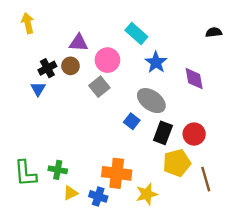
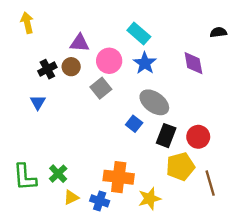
blue star: (156, 62) -> (145, 63), moved
purple diamond: (194, 79) -> (193, 63), moved
blue triangle: (38, 89) -> (38, 102), moved
green cross: (58, 170) -> (58, 174), turned 36

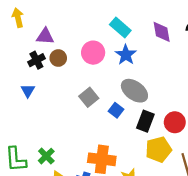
purple triangle: (79, 43) -> (45, 36), moved
purple diamond: (193, 63) -> (162, 32), moved
gray square: (101, 88) -> (89, 97), moved

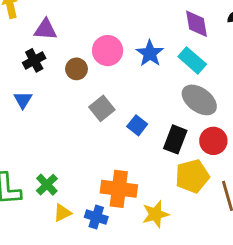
cyan rectangle: (120, 28) -> (192, 60), moved
brown circle: (58, 58) -> (76, 69), moved
gray ellipse: (134, 91) -> (199, 100), moved

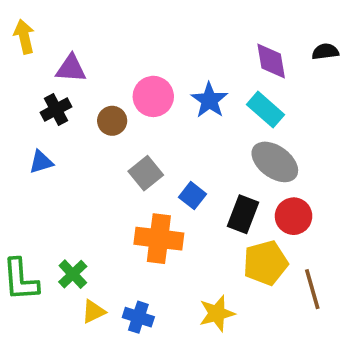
blue triangle: (23, 100) -> (41, 162), turned 42
orange cross: (119, 189) -> (159, 239), moved

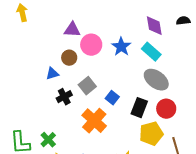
purple triangle: (71, 68) -> (72, 30), moved
black cross: (56, 110) -> (64, 97), moved
blue triangle: (41, 162) -> (52, 74), moved
orange cross: (159, 239) -> (94, 121), turned 35

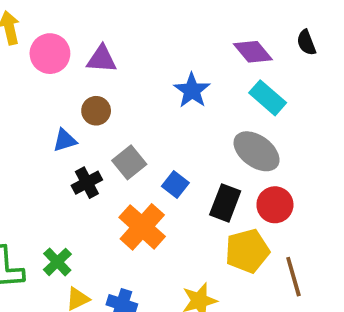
black semicircle: (183, 21) -> (306, 43), turned -104
purple diamond: (154, 26) -> (253, 52), turned -30
pink circle: (91, 45) -> (50, 54), moved
cyan rectangle: (151, 52) -> (268, 98), moved

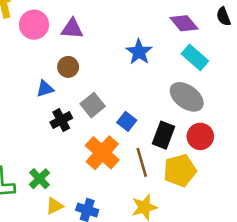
brown line: (293, 277) -> (142, 162), moved

